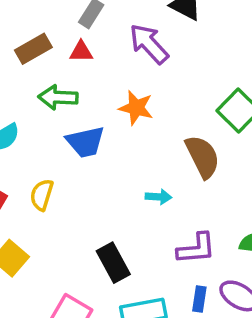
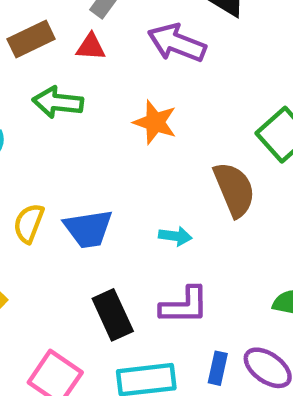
purple arrow: (149, 44) -> (177, 43), turned -30
blue trapezoid: (85, 142) -> (88, 229), moved
purple L-shape: (196, 249) -> (184, 306), moved

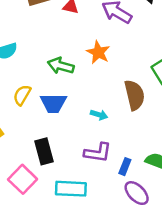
green arrow: (58, 102) -> (61, 66), moved
black rectangle: (113, 315) -> (44, 151), moved
blue rectangle: (218, 368) -> (125, 167), moved

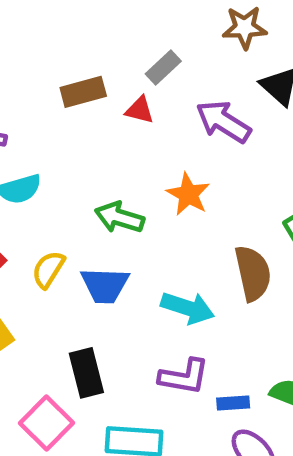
cyan arrow: (99, 115) -> (188, 308), size x1.6
blue rectangle: (125, 167) -> (233, 403), turned 63

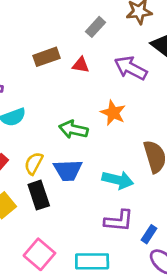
gray rectangle: (163, 67) -> (95, 27), moved
black rectangle: (86, 373) -> (39, 195), moved
blue rectangle: (233, 403) -> (149, 234), turned -48

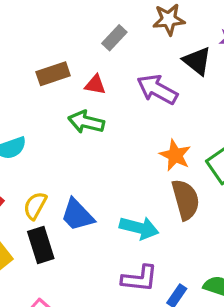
orange star: (113, 113) -> (175, 155), moved
green arrow: (73, 129) -> (86, 122), moved
blue trapezoid: (68, 170) -> (77, 215), turned 48

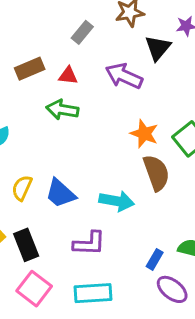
black triangle: (197, 61) -> (158, 48), turned 36
black rectangle: (41, 245) -> (26, 245), moved
purple L-shape: (140, 279) -> (89, 243), moved

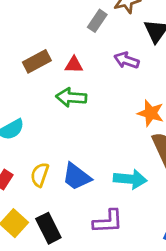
gray rectangle: (82, 32) -> (97, 21), moved
purple arrow: (124, 76) -> (127, 60), size x0.7

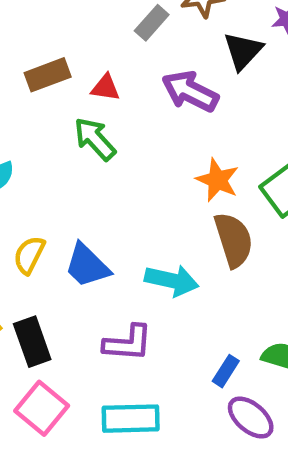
purple arrow: (127, 60) -> (190, 91), size x1.4
green arrow: (71, 97) -> (95, 139), turned 36

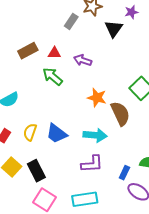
purple arrow: (190, 91) -> (83, 60), moved, size x0.7
orange star: (217, 180) -> (97, 98), moved
purple L-shape: (128, 343) -> (92, 164), moved

